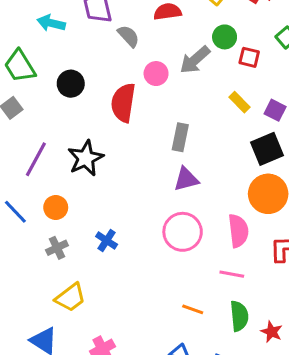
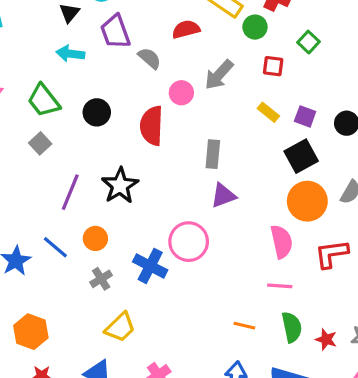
green circle: (225, 37) -> (255, 27), moved
pink circle: (183, 232) -> (189, 242), moved
blue cross: (107, 240) -> (150, 266), size x1.5

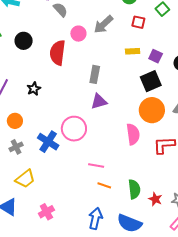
yellow rectangle: (268, 112) -> (133, 51), turned -48
black star: (120, 186) -> (34, 89), size x0.6
pink line: (280, 286) -> (96, 165), moved

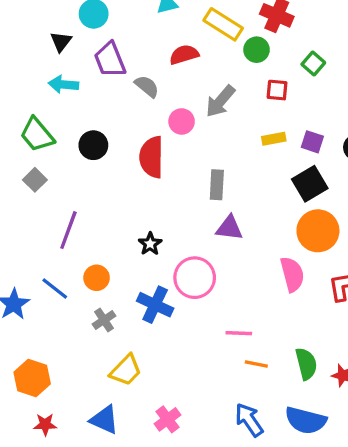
black star: (34, 89) -> (150, 244), moved
purple triangle: (99, 101) -> (229, 228), turned 30
blue arrow: (95, 218) -> (249, 420), turned -40

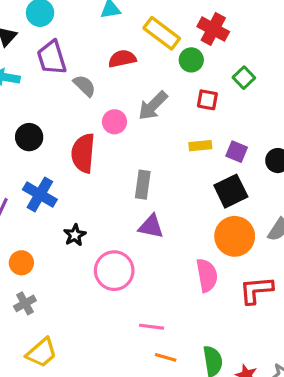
blue cross: (155, 305) -> (40, 194), moved

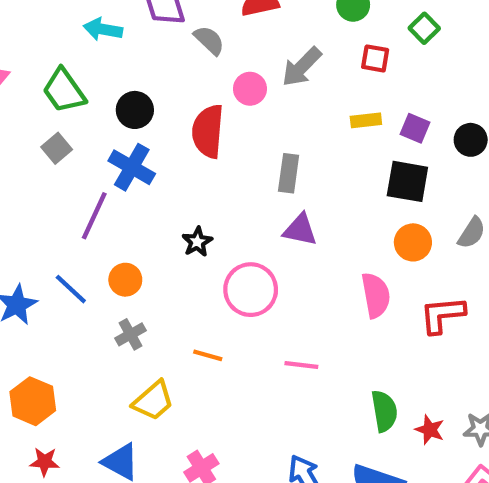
black square: (231, 191) -> (407, 181), turned 36
blue cross: (40, 194) -> (132, 167), moved
orange circle: (235, 236) -> (413, 242), size x0.7
orange line: (166, 357) -> (208, 355), moved

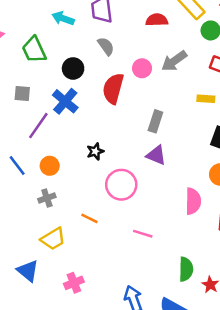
gray semicircle: (209, 40) -> (106, 46), moved
gray square: (57, 148) -> (22, 93), moved, turned 35

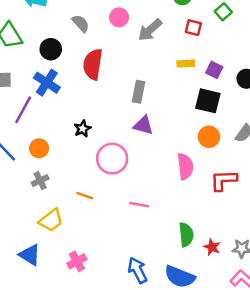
pink circle: (142, 68) -> (119, 17), moved

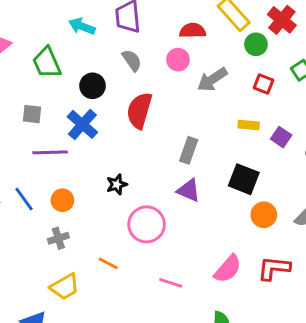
black square: (208, 101) -> (244, 179), moved
purple line: (23, 110) -> (50, 152), turned 52
pink semicircle: (185, 166) -> (228, 269), moved, turned 40

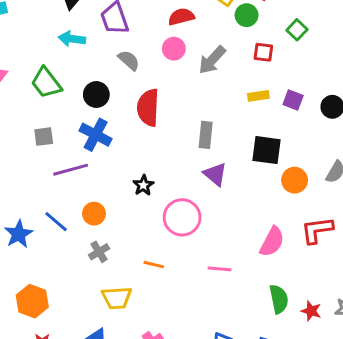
purple triangle: (189, 190) -> (215, 174), turned 30
yellow trapezoid: (65, 287) -> (117, 298), turned 40

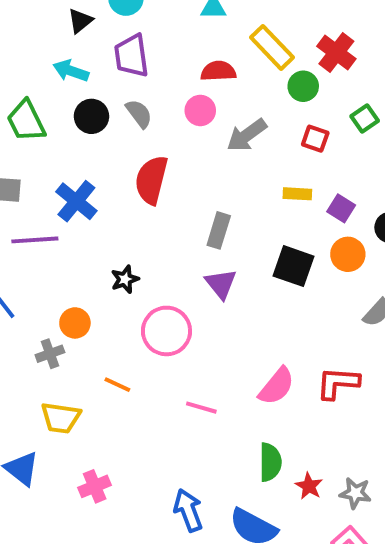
black circle: (96, 95) -> (91, 116), moved
orange circle: (295, 180) -> (348, 254), moved
orange circle: (94, 214) -> (75, 323), moved

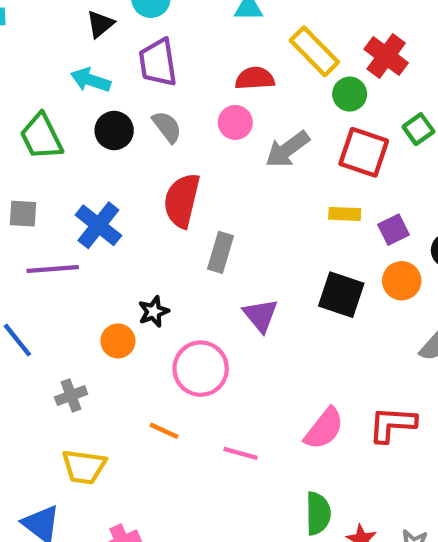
red square: (315, 139) -> (364, 152), size x1.6
purple square: (341, 208) -> (393, 230), turned 32
gray rectangle: (219, 230) -> (221, 252), moved
orange circle: (75, 323) -> (118, 341), moved
orange line: (117, 385) -> (164, 431), moved

